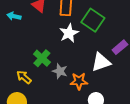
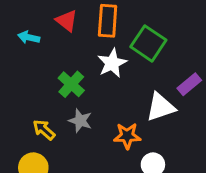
green cross: (42, 58) -> (71, 84), moved
gray star: (60, 71) -> (80, 121), moved

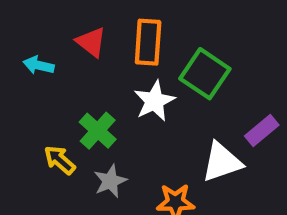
gray star: (80, 121) -> (110, 181), turned 30
yellow arrow: (44, 130) -> (60, 160), moved

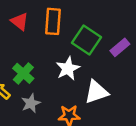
white star: (154, 101) -> (68, 68), moved
purple rectangle: (262, 131) -> (120, 47), moved

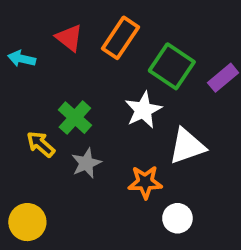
orange rectangle: (53, 21) -> (120, 38), turned 30

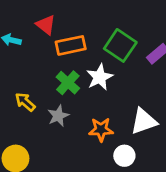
orange rectangle: (120, 38) -> (71, 45), moved, turned 44
green cross: (75, 118) -> (68, 83), moved
white triangle: (187, 146) -> (144, 121), moved

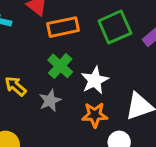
green square: (120, 45) -> (115, 27), turned 32
white star: (100, 77) -> (95, 80), moved

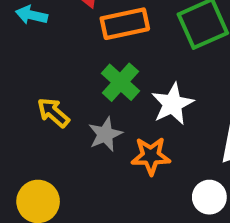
orange star: (95, 115) -> (151, 156), moved

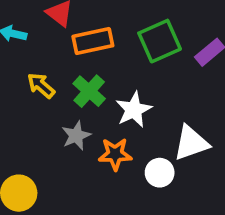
yellow arrow: (53, 113) -> (41, 86), moved
white circle: (209, 197) -> (160, 173), moved

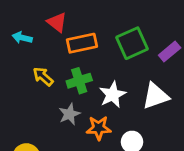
green cross: (89, 91) -> (79, 81), turned 30
white triangle: (191, 143) -> (156, 96), moved

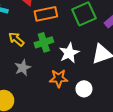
gray star: (69, 114) -> (23, 68), moved

